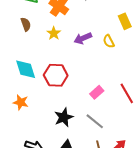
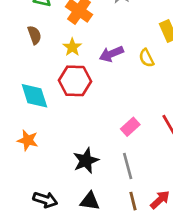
red hexagon: (56, 75) -> (75, 81), moved
gray line: (95, 121) -> (128, 166), turned 36

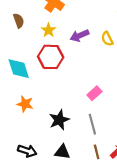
orange star: (28, 140) -> (25, 104), moved

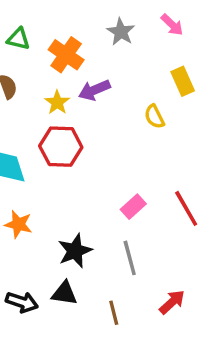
purple arrow: (79, 36) -> (94, 90), moved
black triangle: (62, 152) -> (64, 293), moved
brown line: (97, 152) -> (114, 313), moved

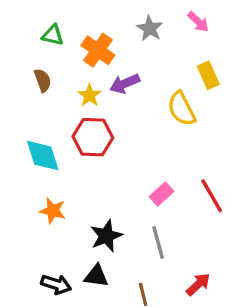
yellow semicircle: (154, 117) -> (182, 109), size x1.5

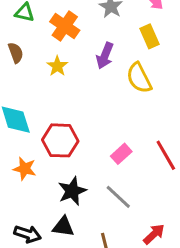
yellow rectangle: (208, 75) -> (149, 36), moved
purple arrow: (125, 84) -> (105, 56), moved, turned -45
red hexagon: (93, 137) -> (60, 140), moved
gray line: (158, 243) -> (118, 197), turned -32

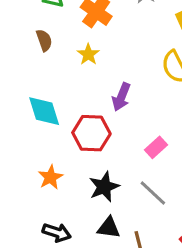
purple arrow: (105, 56) -> (121, 97), moved
orange star: (25, 169) -> (50, 177), moved, turned 30
black triangle: (63, 227) -> (109, 228), moved

